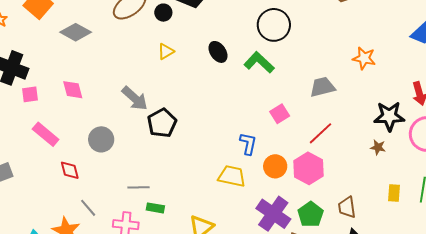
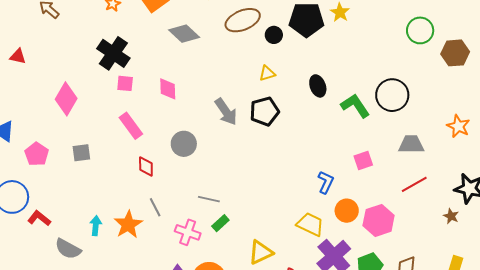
black circle: (274, 25) -> (392, 95), moved
black pentagon: (162, 123) -> (264, 111), moved
red line: (320, 133) -> (414, 184), moved
yellow trapezoid: (232, 176) -> (310, 224), moved
green rectangle: (155, 208) -> (220, 223), turned -66

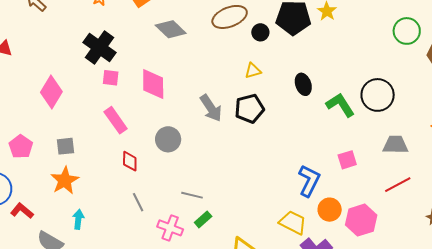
pink diamond: (168, 89) -> (153, 84), size x1.4
blue L-shape: (326, 182) -> (309, 181), size x1.4
orange star: (128, 224) -> (65, 180), moved

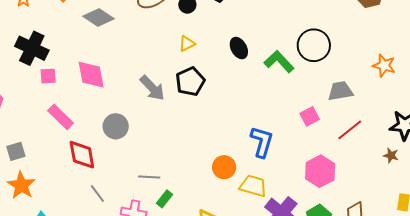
pink square: (347, 160) -> (310, 116), moved
red diamond: (130, 161) -> (82, 155), size x1.5
orange circle: (330, 210) -> (224, 167), moved

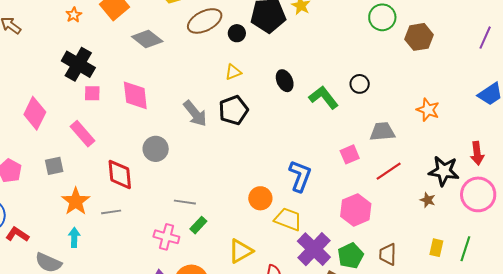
black circle: (314, 45) -> (360, 84), size x0.6
pink rectangle: (61, 117) -> (82, 134), moved
orange star: (21, 185) -> (76, 201), moved
gray line: (97, 194) -> (111, 212), moved, turned -66

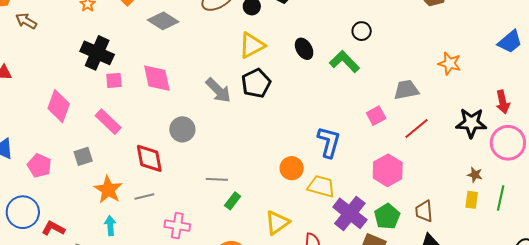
yellow triangle: (233, 72) -> (252, 45), size x1.6
black circle: (360, 84) -> (362, 31), moved
brown star: (428, 200) -> (475, 175), moved
pink cross: (166, 237) -> (177, 226), moved

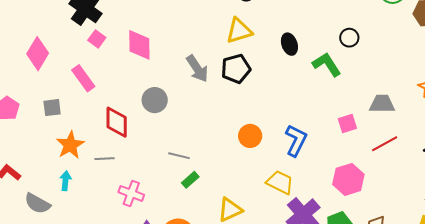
pink square: (114, 80) -> (97, 39), turned 30
orange circle: (292, 168) -> (250, 136), moved

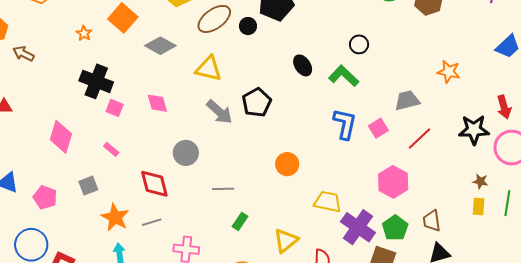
yellow triangle: (239, 31) -> (209, 69), moved, turned 44
pink diamond: (139, 45) -> (157, 103), size x0.7
pink rectangle: (83, 78) -> (111, 149), size x0.6
blue L-shape: (296, 140) -> (345, 124), moved
gray line: (179, 156) -> (223, 189), moved

